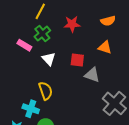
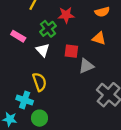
green cross: (42, 34) -> (48, 29), moved
gray triangle: (92, 75) -> (86, 66), turned -42

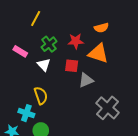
red star: (66, 15) -> (76, 41), moved
orange triangle: (99, 38) -> (98, 53), size x1.5

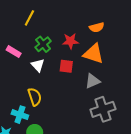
gray triangle: (86, 80) -> (92, 81), moved
gray cross: (108, 108) -> (103, 109), turned 30

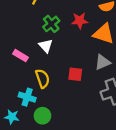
pink rectangle: (14, 52) -> (21, 56), moved
red square: (66, 66) -> (75, 74), moved

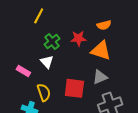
red square: (75, 74) -> (74, 88), size x1.5

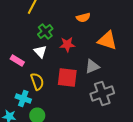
orange semicircle: (104, 25) -> (83, 18), moved
red star: (78, 38) -> (67, 44), moved
orange triangle: (101, 51) -> (107, 40), moved

